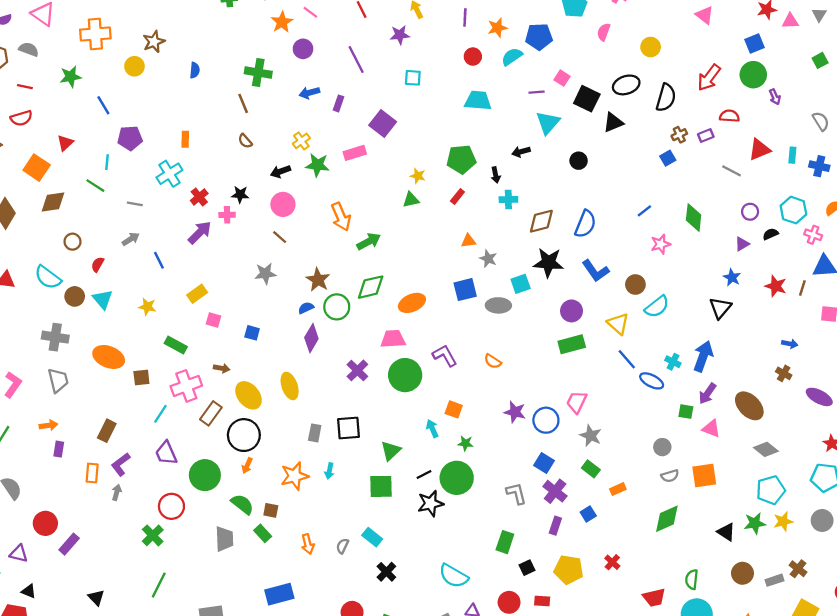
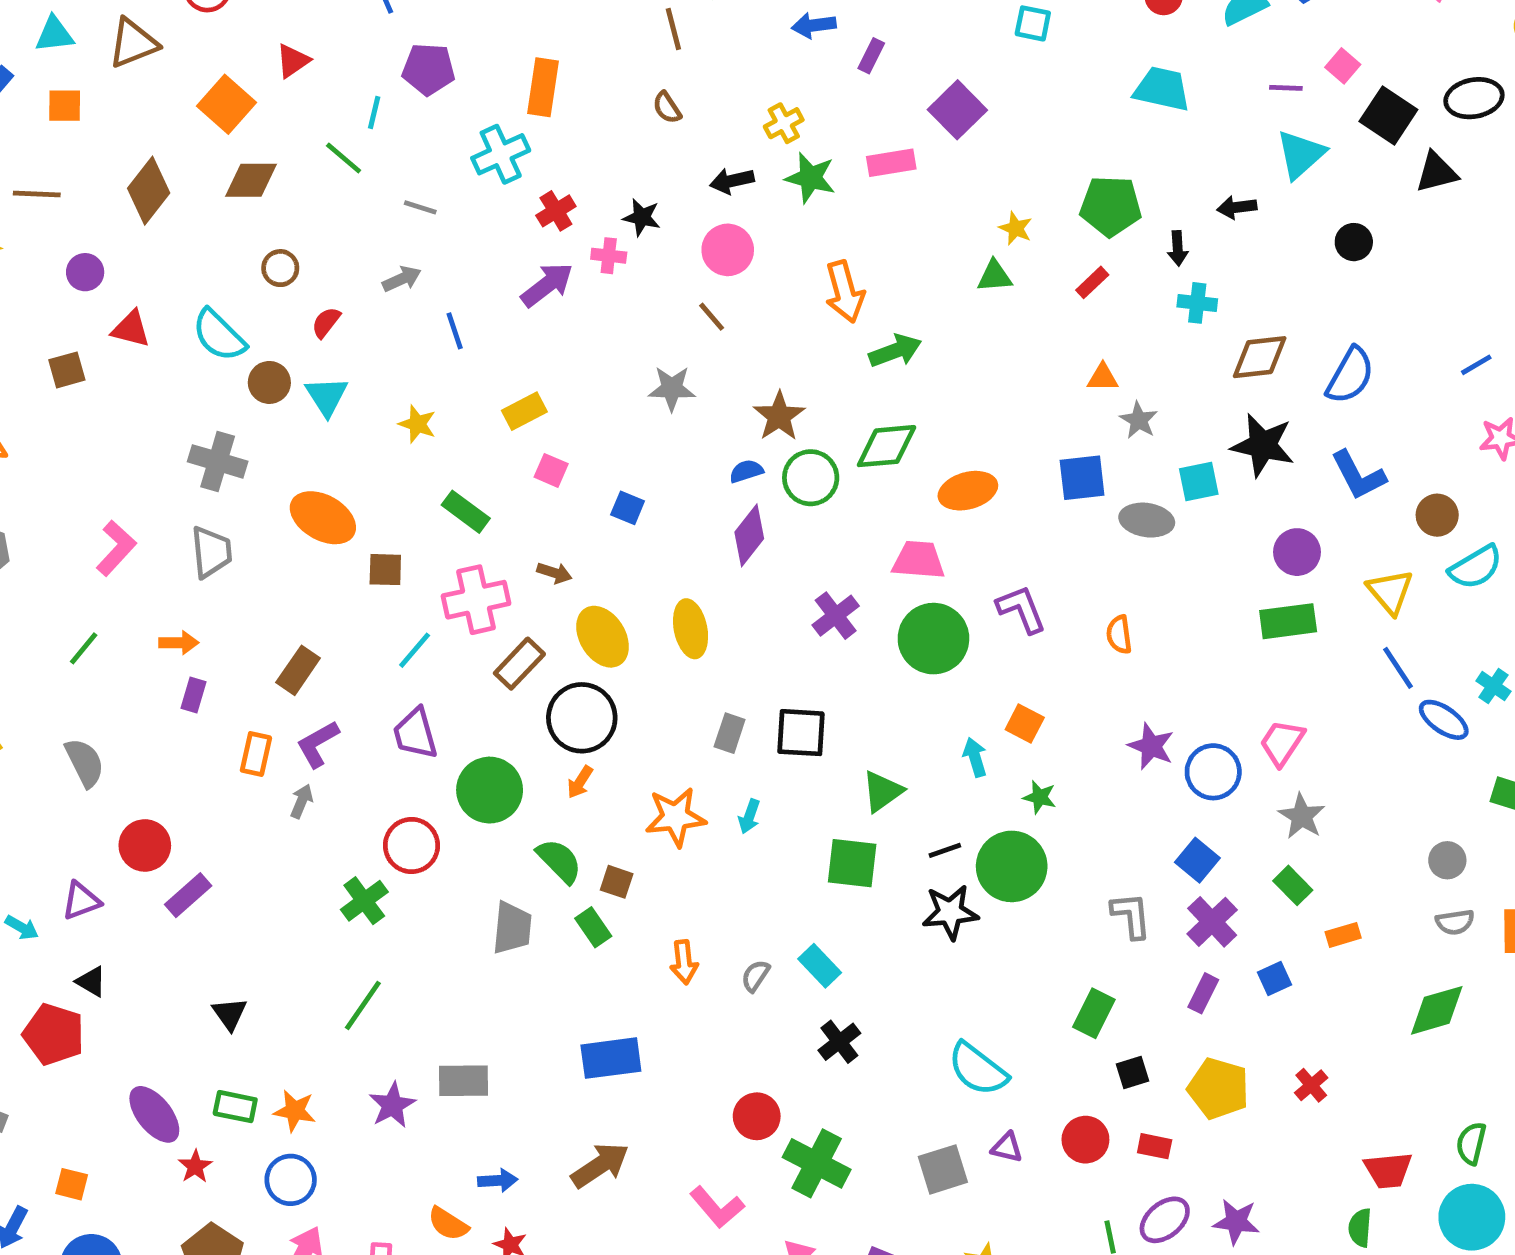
orange rectangle: (185, 139) -> (543, 87), size x1.6
orange semicircle: (493, 361) -> (1119, 635), turned 42
purple triangle: (19, 554) -> (81, 901), turned -42

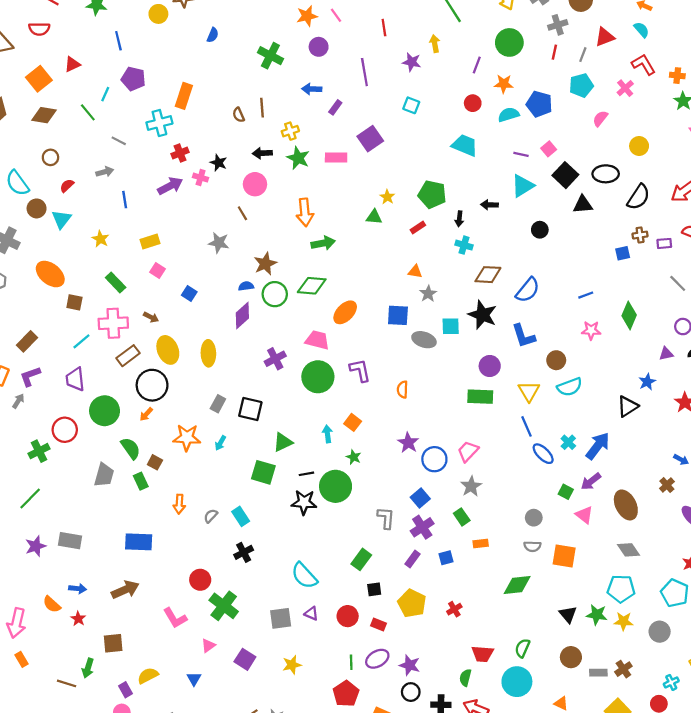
brown line: (673, 29) -> (262, 108), moved
orange ellipse: (968, 491) -> (345, 312), turned -40

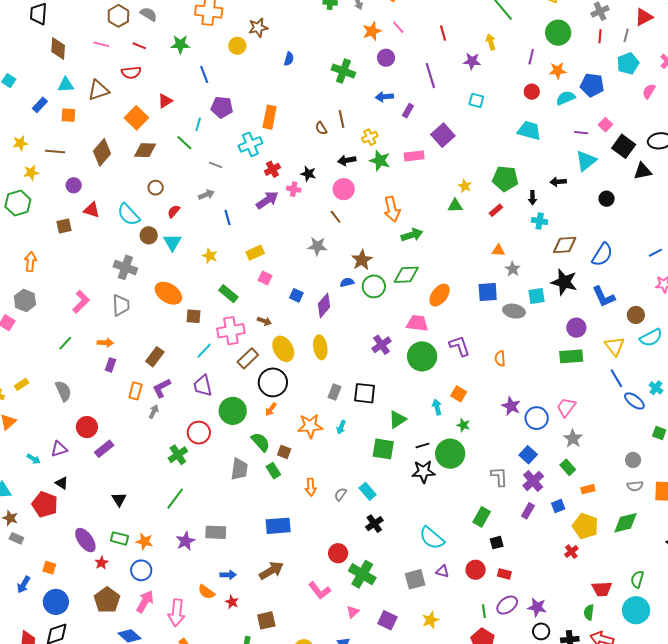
purple diamond: (242, 315) -> (324, 305), moved
yellow pentagon: (412, 603) -> (585, 526), moved

